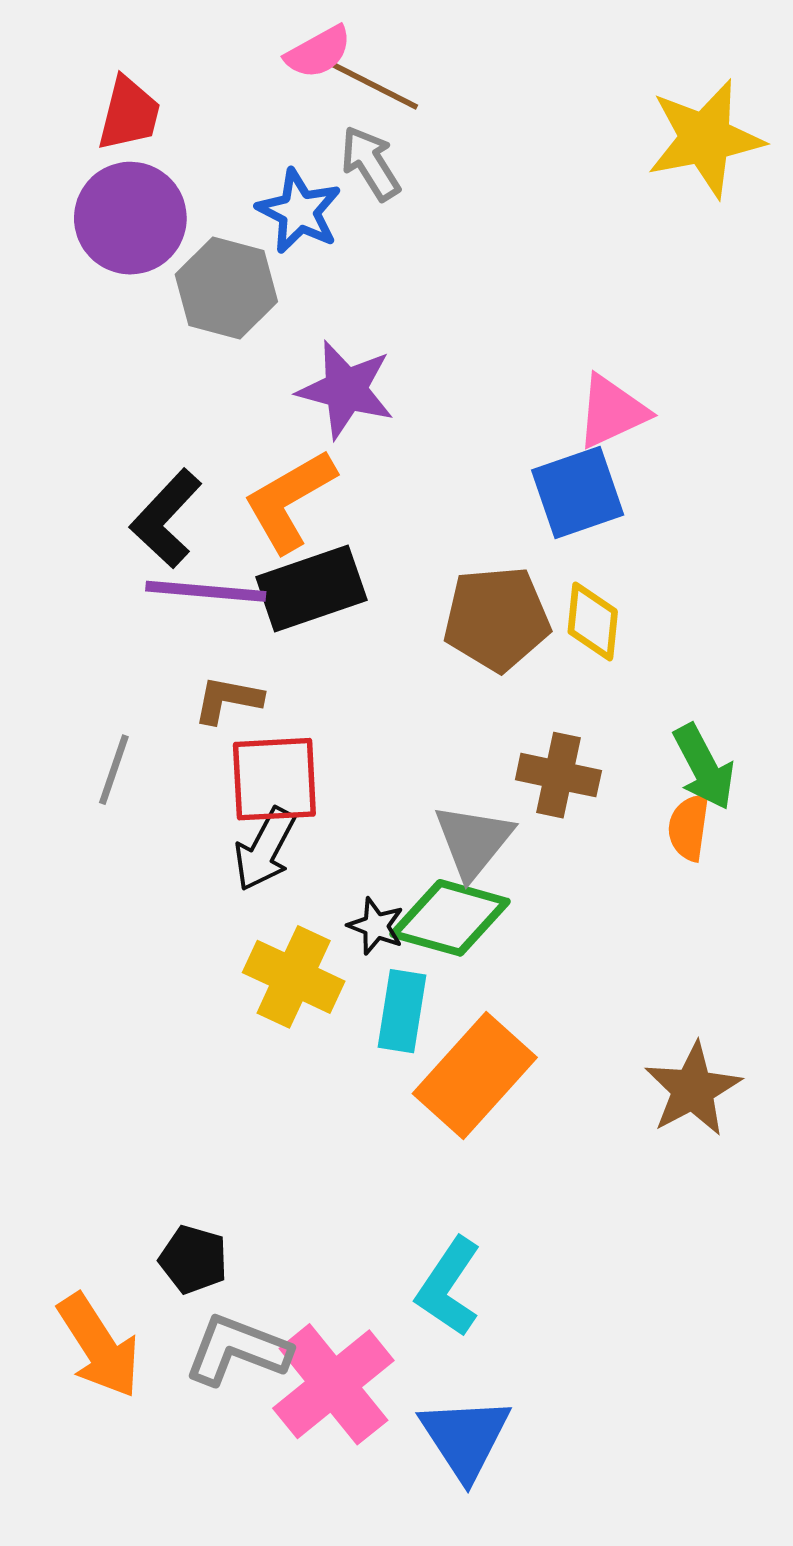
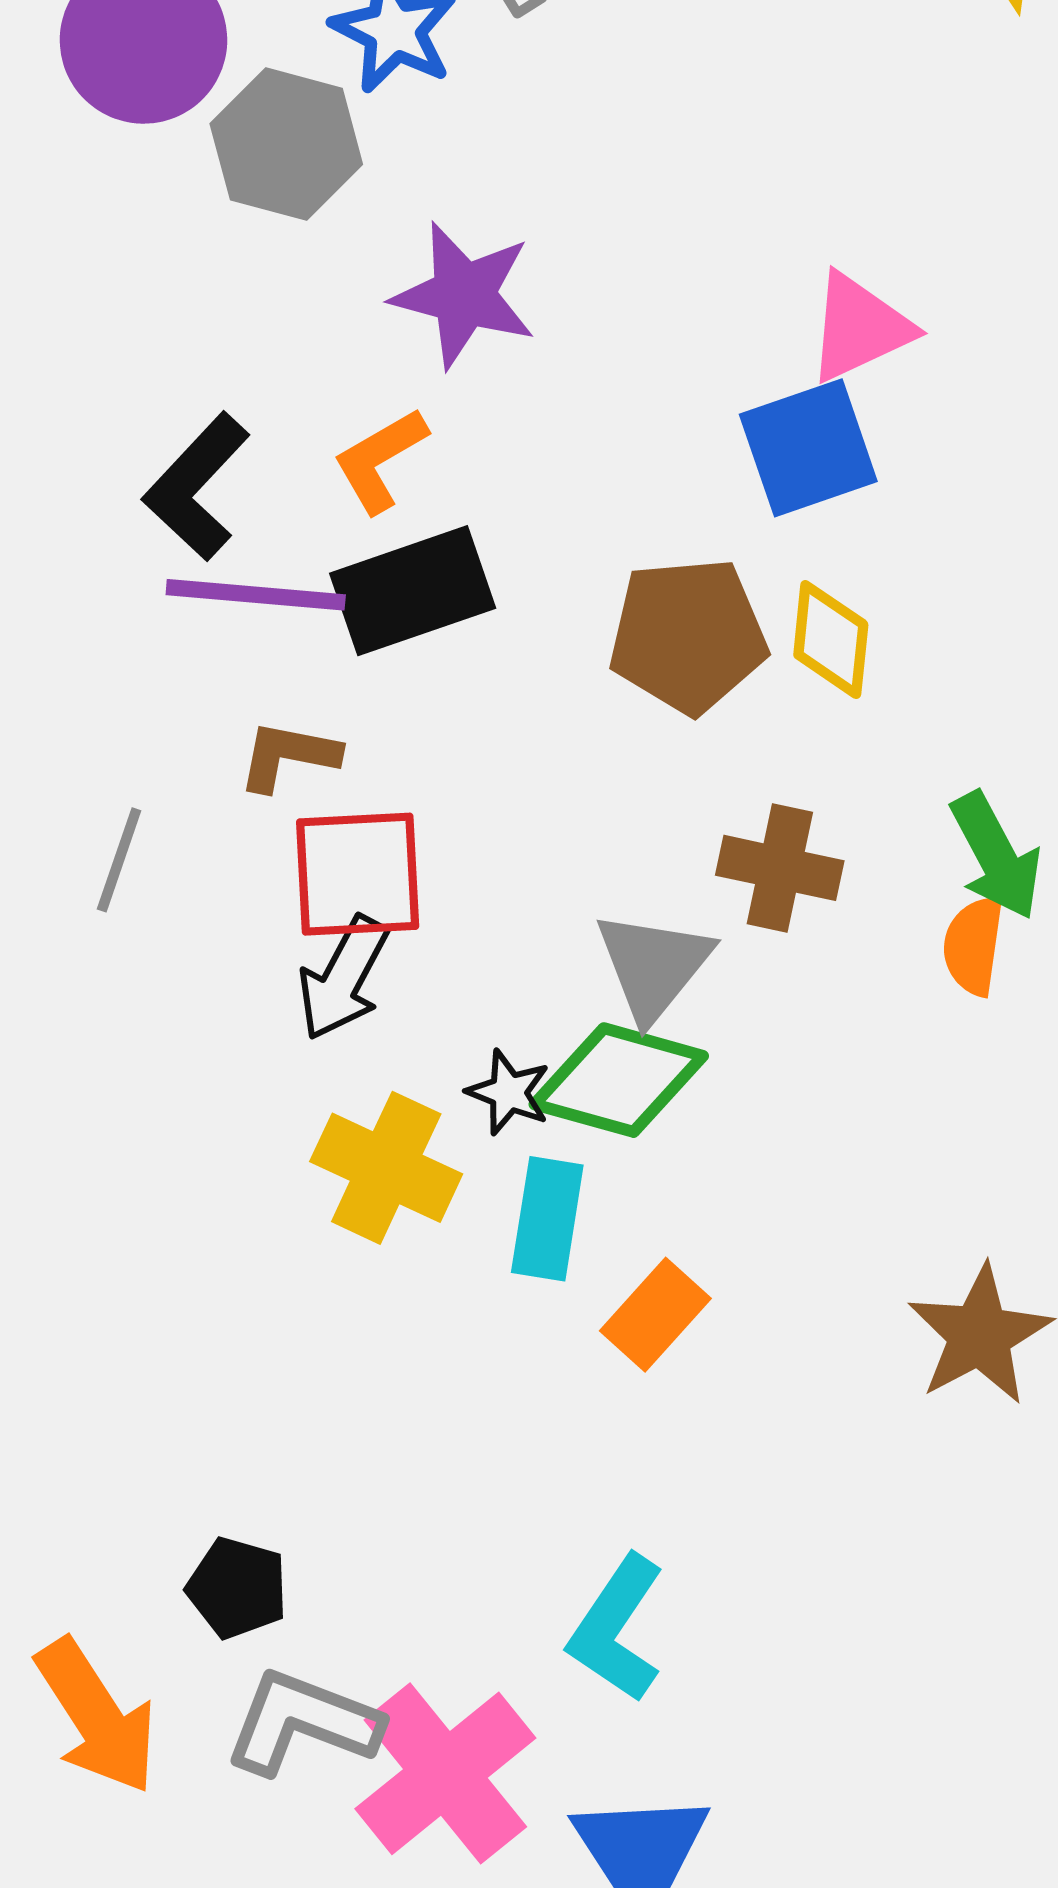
orange L-shape: (289, 501) -> (380, 460), size x0.7
orange rectangle: (475, 1076) -> (655, 1315), size x0.6

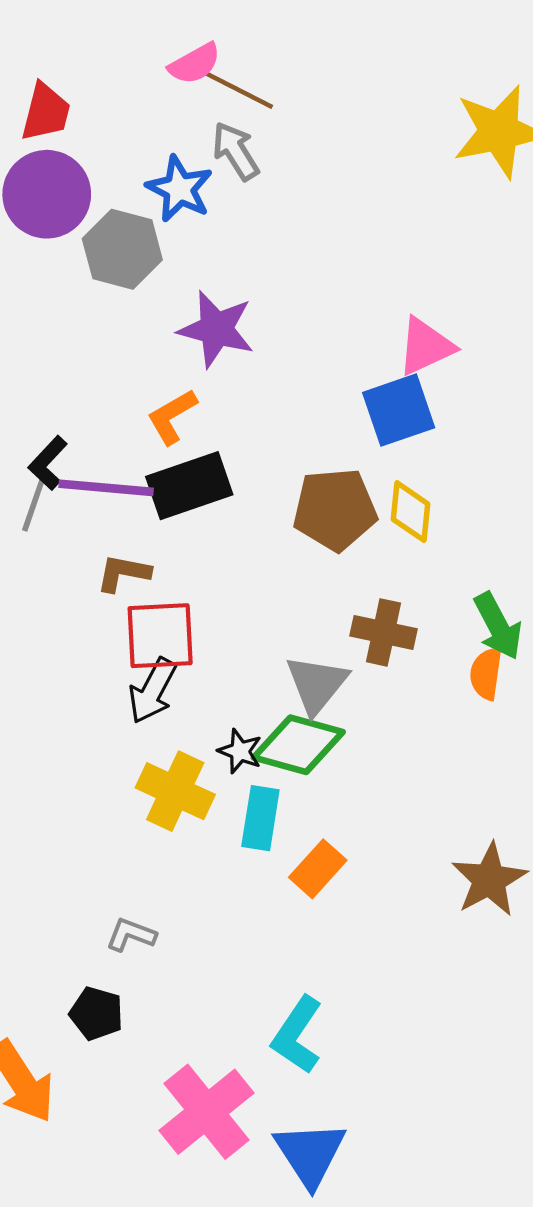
black L-shape: (197, 487) -> (48, 463), moved, size x0.7
gray line: (119, 860) -> (34, 504), moved
gray L-shape: (303, 1722) -> (131, 935), moved, size x0.6

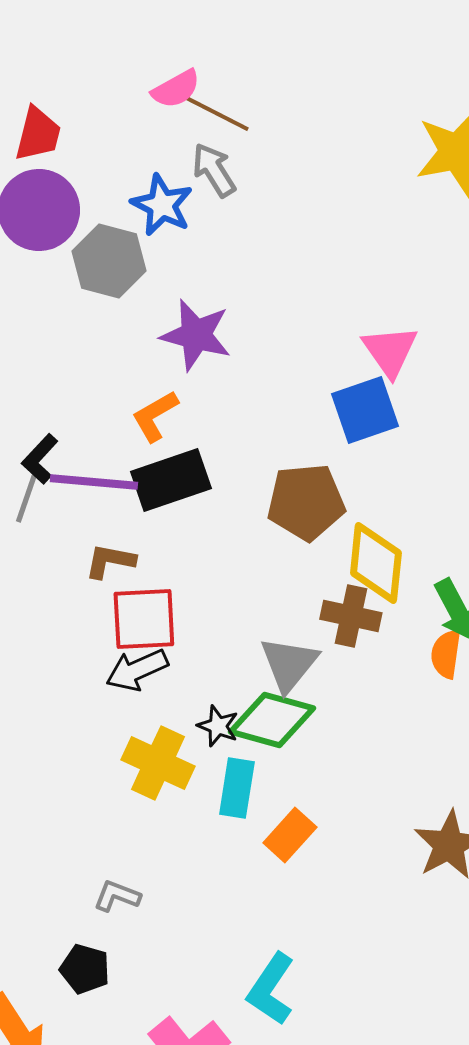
pink triangle: (426, 346) -> (390, 351), turned -40
yellow diamond: (410, 512) -> (376, 563), moved, size x1.4
black arrow: (153, 691) -> (137, 670), turned 38

